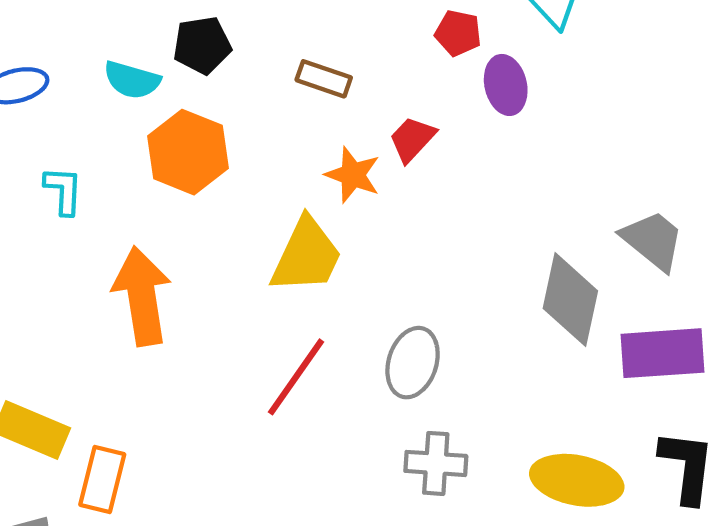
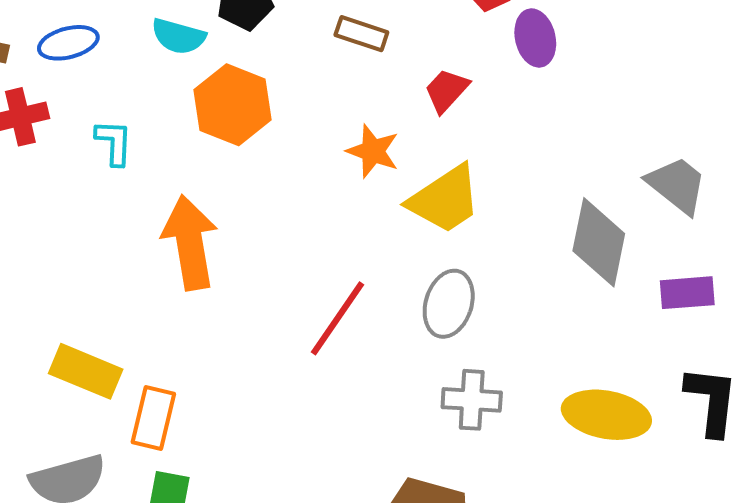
orange star: (353, 175) -> (373, 151), moved
yellow trapezoid: (306, 256) -> (445, 199), moved, turned 32
purple rectangle: (662, 353) -> (687, 293), size x0.7

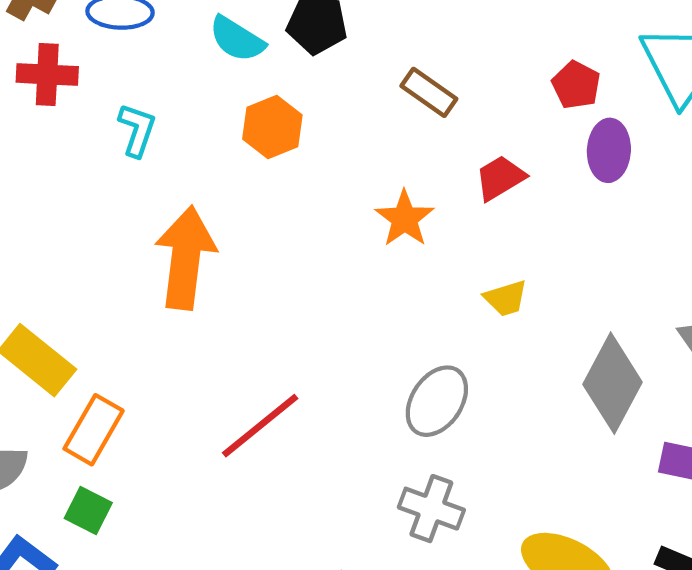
orange hexagon: (233, 105) -> (272, 127), size x0.7
yellow trapezoid: (445, 199) -> (506, 298), moved, size x0.5
red line: (338, 318) -> (260, 426), moved

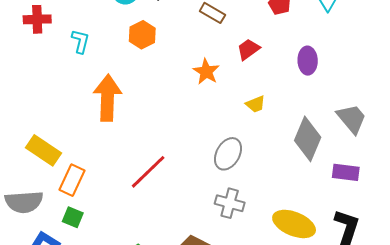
purple ellipse: (609, 150) -> (308, 61), moved

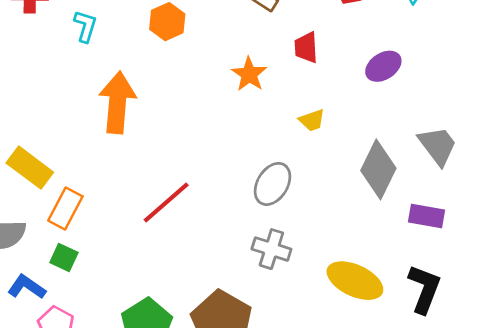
red trapezoid: (248, 49) -> (306, 48), turned -60
purple ellipse: (308, 61) -> (383, 66), turned 56

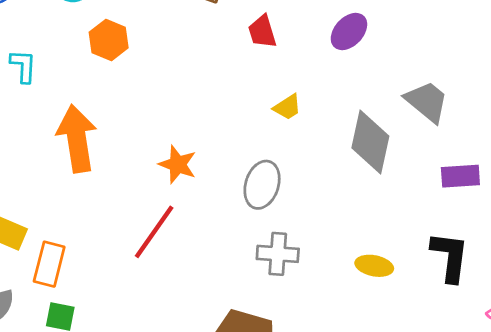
orange star: (249, 74) -> (178, 164), moved
purple rectangle: (426, 216) -> (460, 176), moved
yellow ellipse: (355, 281) -> (374, 266), size x0.6

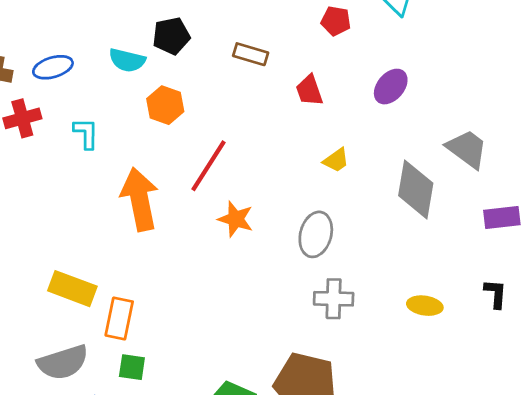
red line: (154, 232) -> (208, 166), moved
black L-shape: (450, 257) -> (496, 294), size x0.6

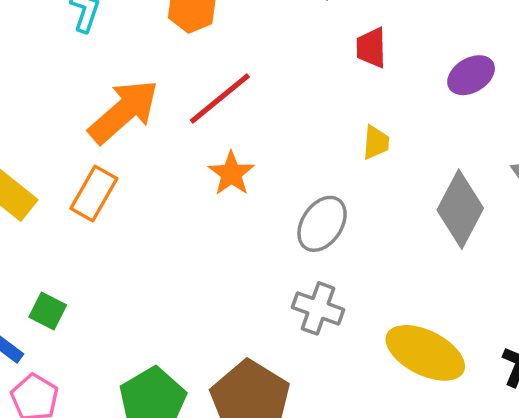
yellow trapezoid: (336, 160) -> (376, 143), turned -68
orange arrow: (140, 199) -> (124, 112), turned 42
yellow ellipse: (425, 306) -> (425, 353), size x1.8
orange rectangle: (119, 318) -> (94, 194), moved

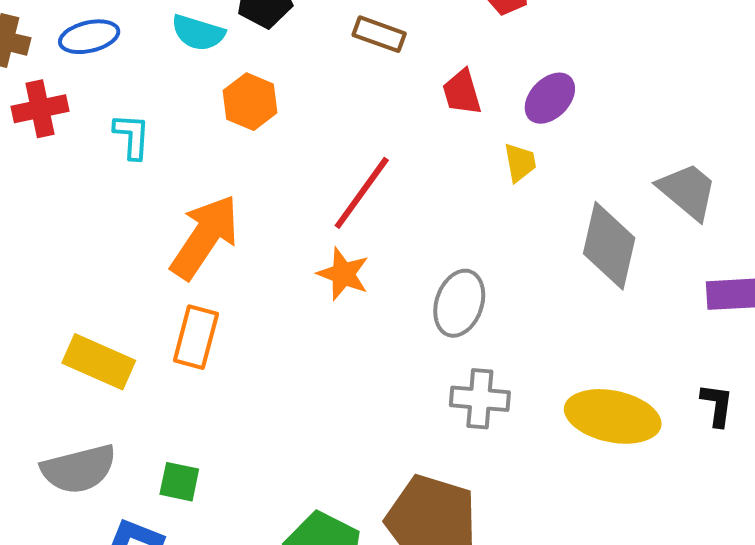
purple ellipse: (471, 75) -> (550, 98), moved
red line: (220, 98) -> (362, 193), moved
yellow trapezoid: (376, 143) -> (520, 162), moved

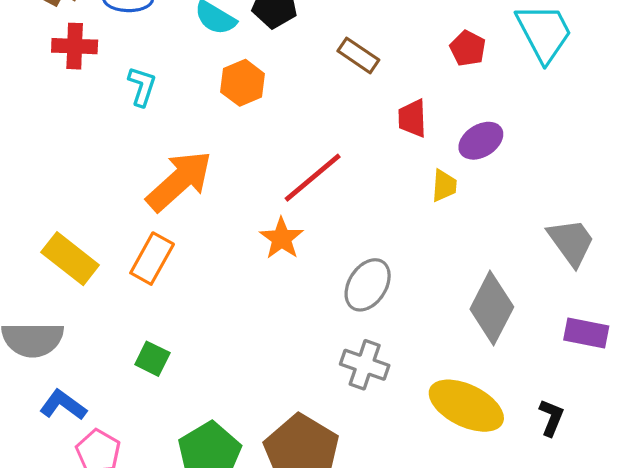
gray diamond: (609, 246) -> (492, 308), moved
green square: (179, 482) -> (152, 359), moved

